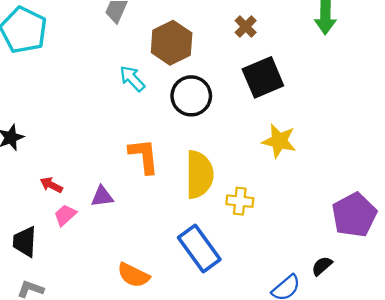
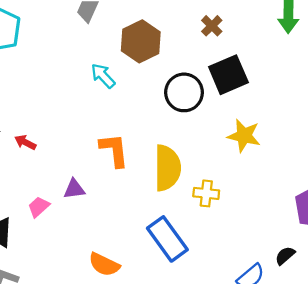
black circle: (191, 96) -> (184, 92), moved
red arrow: (51, 185) -> (25, 142), moved

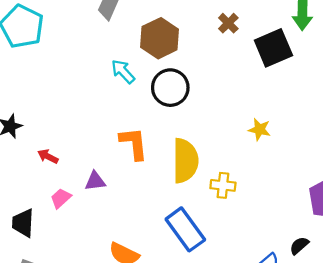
black square: (228, 75) -> (273, 48), moved
black circle: (184, 92) -> (170, 88), moved
yellow star: (244, 136) -> (259, 130), size x0.7
red arrow: (25, 142) -> (48, 156), moved

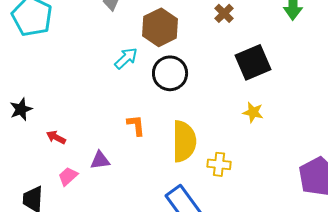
black square: (273, 48) -> (253, 62), moved
cyan arrow: (123, 71) -> (126, 58), turned 90
orange L-shape: (134, 143) -> (136, 125), size x0.7

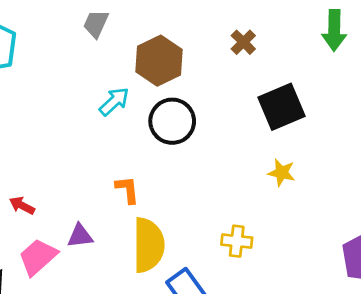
yellow semicircle: (184, 141) -> (148, 245), moved
pink trapezoid: (68, 176) -> (38, 257), size x1.5

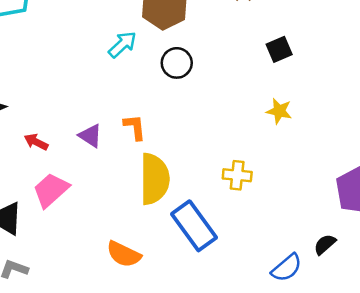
black square: (282, 107) -> (279, 49), size x0.6
black circle: (172, 121) -> (177, 63), size x0.7
purple triangle: (80, 236) -> (90, 136), moved, turned 40

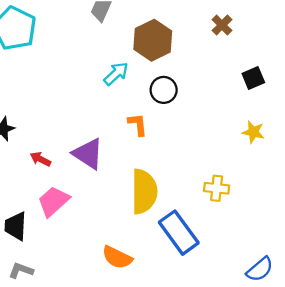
orange L-shape: (135, 127) -> (138, 124), moved
purple triangle: (90, 136) -> (88, 154), size x1.5

